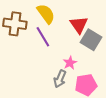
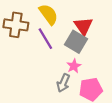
gray square: (91, 40) -> (76, 42), moved

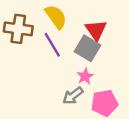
gray arrow: (63, 83) -> (73, 96), turned 30

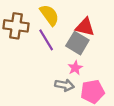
red triangle: (96, 30) -> (85, 27), turned -42
gray arrow: (73, 96) -> (64, 85), turned -132

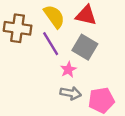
red triangle: (85, 27) -> (86, 15), moved
pink star: (75, 68) -> (68, 70), moved

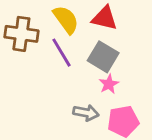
pink star: (68, 70) -> (109, 84), moved

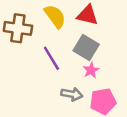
purple line: (62, 53) -> (51, 58), moved

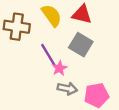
pink star: (91, 70) -> (59, 68), moved

